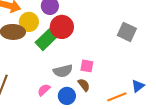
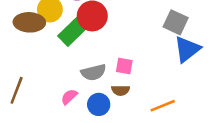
brown semicircle: (84, 85) -> (120, 90), turned 128
blue triangle: (138, 86) -> (187, 49), moved, size x1.6

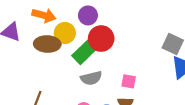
gray semicircle: (94, 72) -> (91, 78), moved

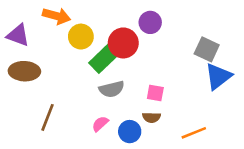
purple circle: (88, 15) -> (150, 22), moved
brown ellipse: (47, 44) -> (24, 71), moved

